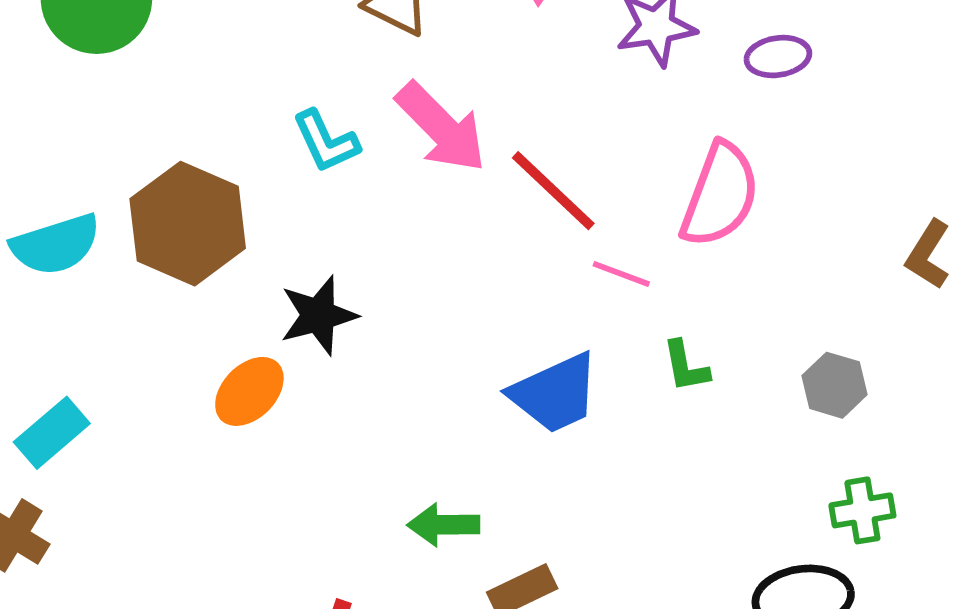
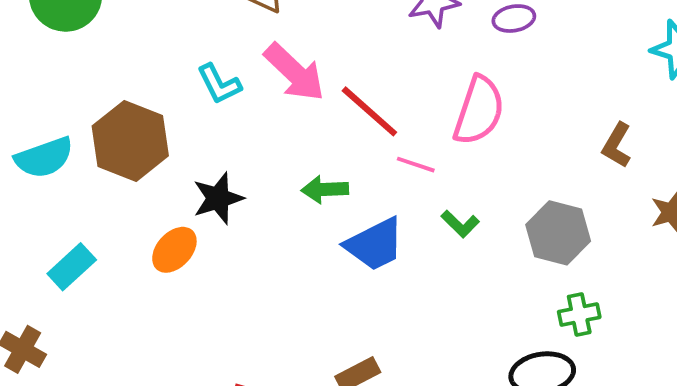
green L-shape: (686, 366) -> (460, 224), turned -33
gray hexagon: (835, 385) -> (558, 233), size x1.5
cyan rectangle: (52, 433) -> (72, 267), moved
green arrow: (443, 525) -> (325, 189), moved

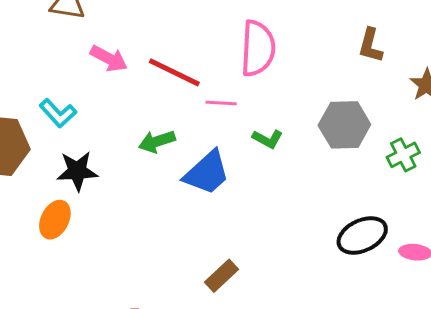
pink arrow: (294, 72) -> (109, 58), size x0.7
cyan L-shape: (219, 84) -> (58, 113), moved
black star: (218, 198) -> (77, 171), turned 30
green cross: (579, 315) -> (403, 155), moved

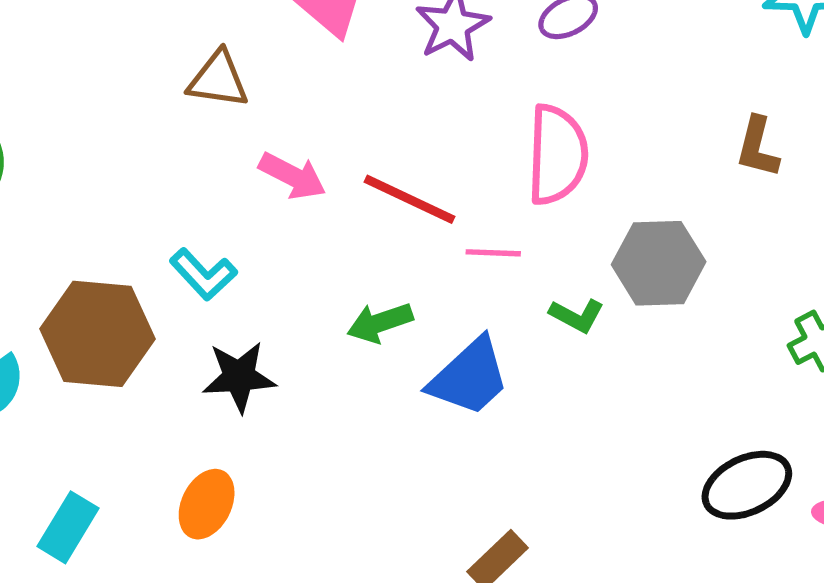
gray hexagon: (344, 125) -> (659, 263), moved
orange ellipse: (55, 220) -> (207, 504), moved

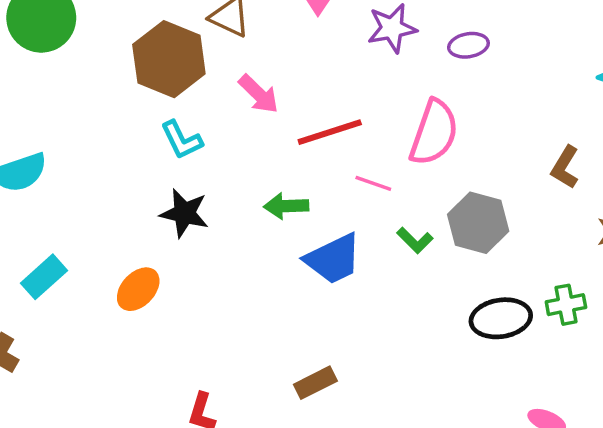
red line: (409, 199) -> (330, 132), turned -60
brown hexagon: (97, 334) -> (169, 59), moved
black ellipse: (747, 485) -> (501, 318), moved

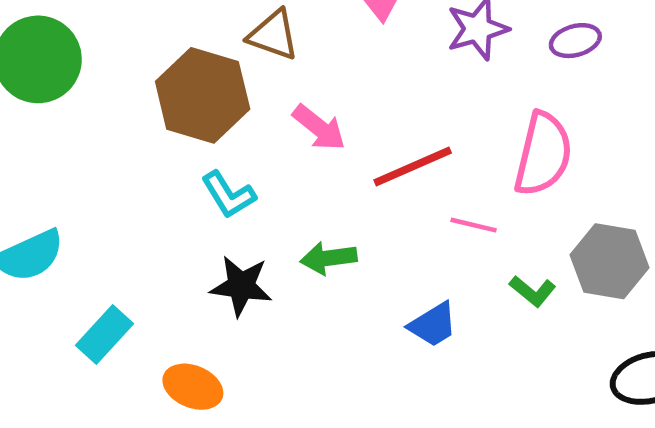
green arrow: (286, 206) -> (328, 258), moved
blue trapezoid: (333, 259) -> (433, 325), size x0.7
cyan rectangle: (44, 277) -> (104, 334), moved
orange ellipse: (138, 289) -> (193, 387), turned 75

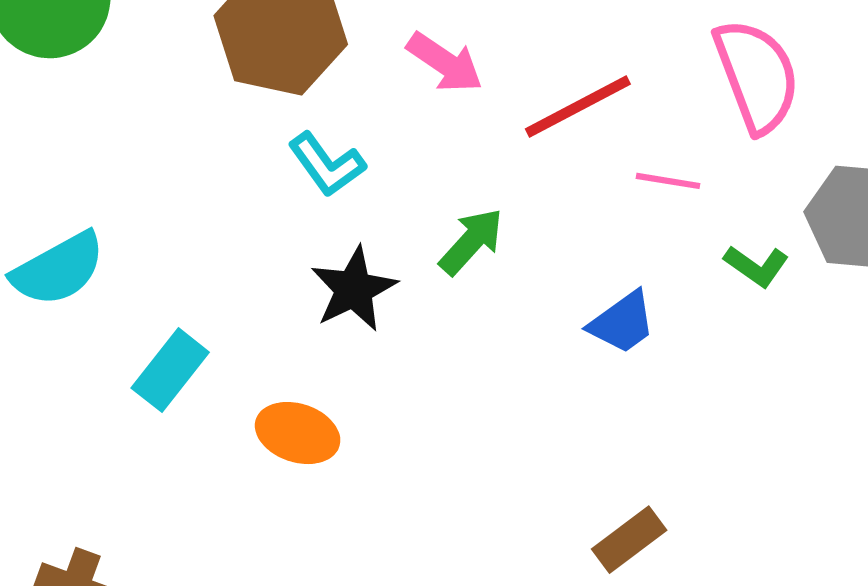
pink semicircle: (543, 154) -> (757, 76), turned -30
green arrow: (328, 258) -> (471, 241), turned 144
black star: (241, 286) -> (354, 289), turned -30

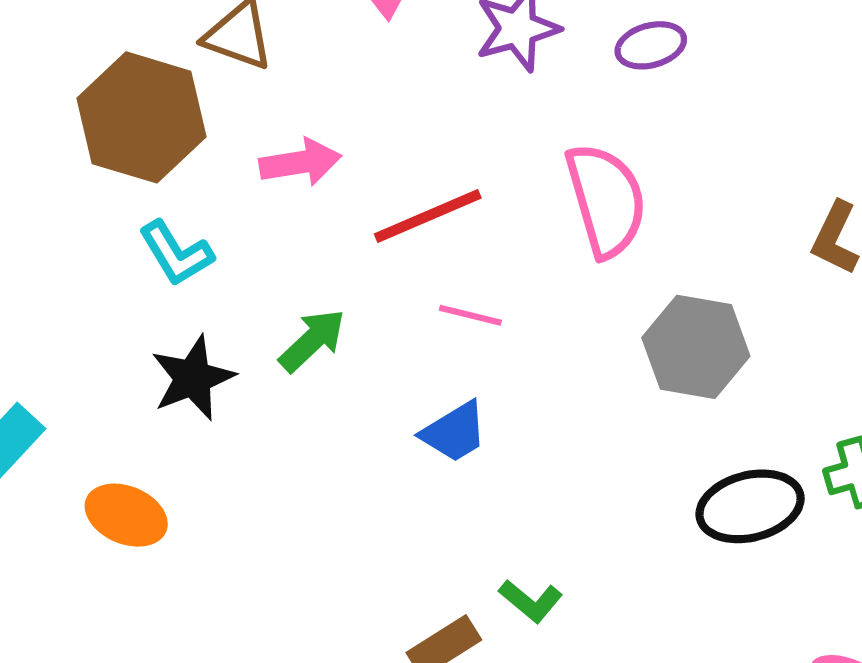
pink arrow: (445, 63) -> (300, 162), turned -48
pink line: (668, 181) -> (470, 315), moved
green L-shape: (756, 266) -> (531, 601), moved

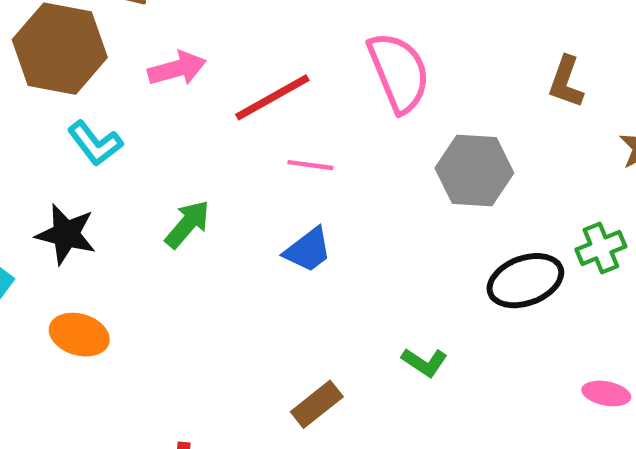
green arrow: (312, 340) -> (187, 224), moved
black star: (193, 378) -> (66, 234), moved, turned -30
green L-shape: (531, 601) -> (424, 362), moved

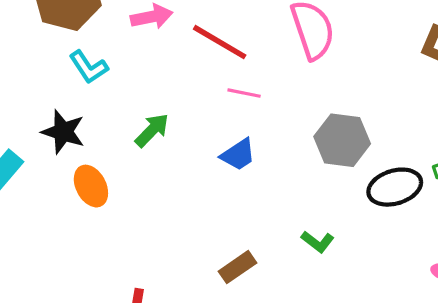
red line: (272, 97) -> (220, 42), turned 56
gray hexagon: (474, 170) -> (342, 140), moved
orange ellipse: (79, 335) -> (91, 186), moved, turned 42

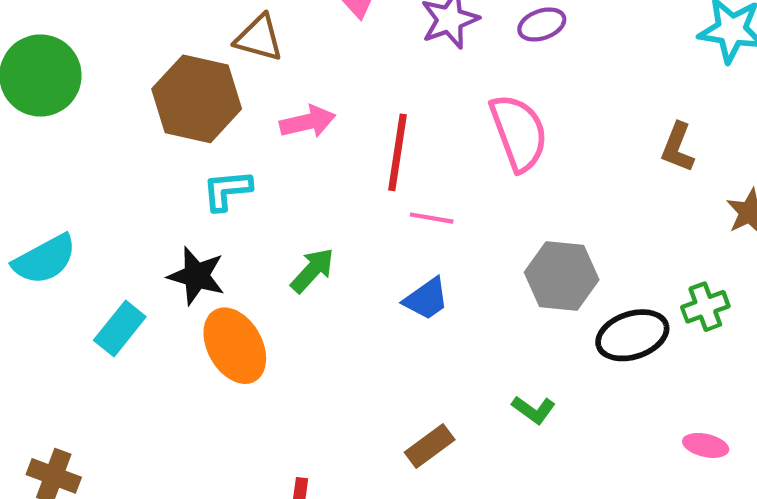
red line: (220, 42) -> (397, 152), turned 70
cyan L-shape: (89, 67) -> (227, 190), turned 120
orange ellipse: (91, 186) -> (235, 346), size x1.4

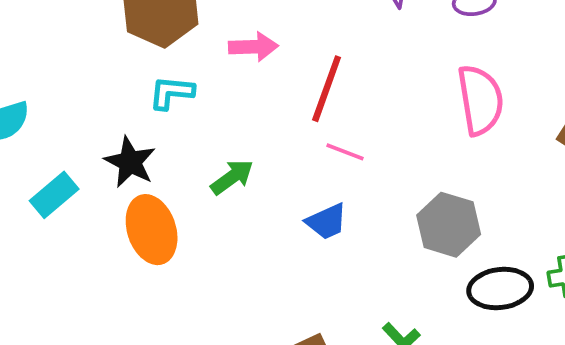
pink semicircle: (519, 133) -> (480, 100), moved

